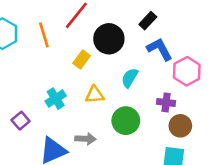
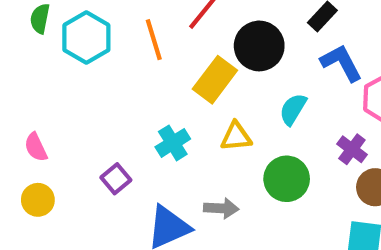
yellow rectangle: (82, 60) -> (215, 80), size x1.5
purple cross: (166, 102) -> (352, 149), turned 30

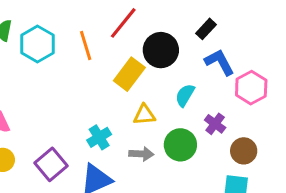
cyan cross: (173, 143) -> (99, 137), moved
purple cross: (352, 149) -> (215, 124), moved
purple square: (116, 179) -> (51, 164), moved, size x1.5
gray arrow: (221, 208) -> (141, 154), moved

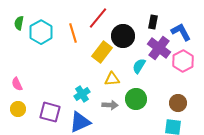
black rectangle: (206, 29) -> (153, 22), turned -32
blue L-shape: (220, 62) -> (181, 32), moved
purple cross: (215, 124) -> (159, 48), moved, size x1.6
purple square: (51, 164) -> (50, 112), turned -35

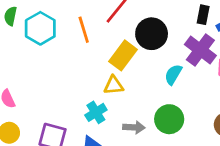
black rectangle: (153, 22) -> (203, 15), moved
yellow triangle: (112, 79) -> (114, 85), moved

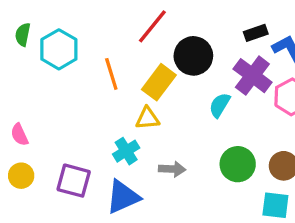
black rectangle: (203, 15) -> (256, 33), turned 60
orange line: (84, 30) -> (111, 74), moved
green circle: (169, 119) -> (238, 164), moved

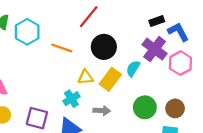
black circle: (193, 56) -> (104, 47), moved
orange line: (111, 74) -> (62, 48), turned -54
yellow rectangle: (159, 82) -> (110, 79), moved

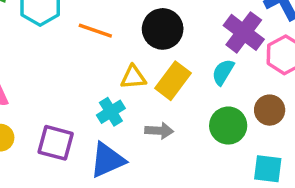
cyan semicircle: (133, 68) -> (223, 72), moved
brown circle: (175, 108) -> (270, 110), moved

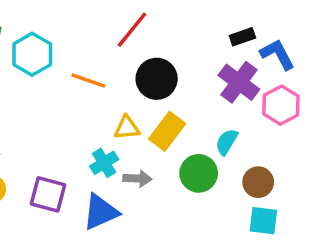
cyan semicircle: (223, 72) -> (227, 142), moved
brown circle: (270, 110) -> (258, 182), moved
green circle: (228, 126) -> (199, 173), moved
gray arrow: (159, 131) -> (137, 179), moved

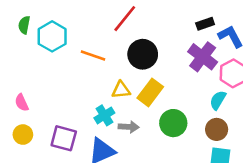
cyan semicircle: (227, 142) -> (218, 100), moved

